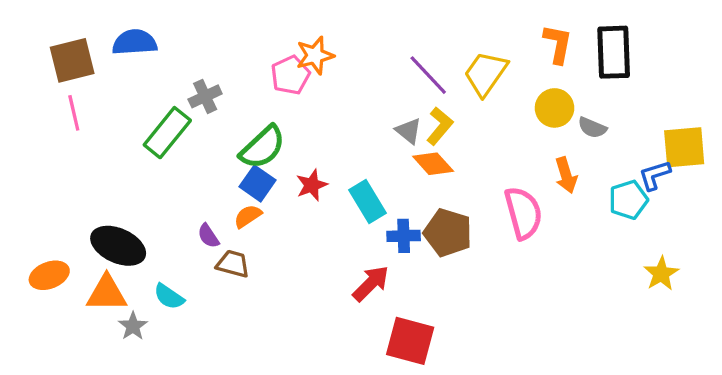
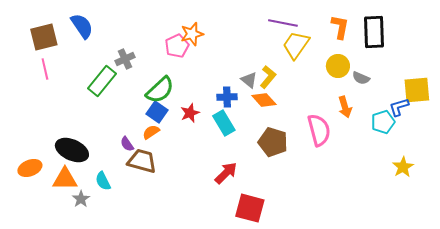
blue semicircle: (135, 42) -> (82, 26), turned 60
purple line: (428, 75) -> (283, 23), moved, turned -36
blue cross: (404, 236) -> (227, 97), moved
brown trapezoid: (233, 264) -> (142, 161), size x1.4
cyan semicircle: (169, 297) -> (103, 181), turned 30

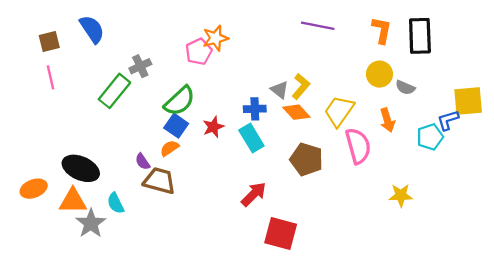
brown square: (44, 37) -> (49, 41), size x0.7
yellow trapezoid: (296, 45) -> (339, 111), moved
yellow star: (403, 167) -> (401, 195), moved, turned 30
gray star: (81, 199) -> (91, 223), size x1.5

